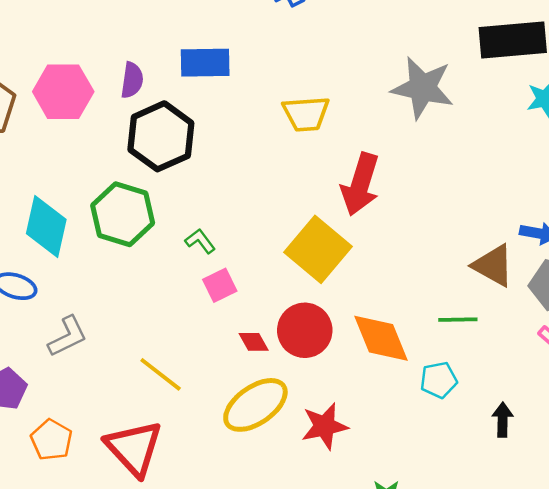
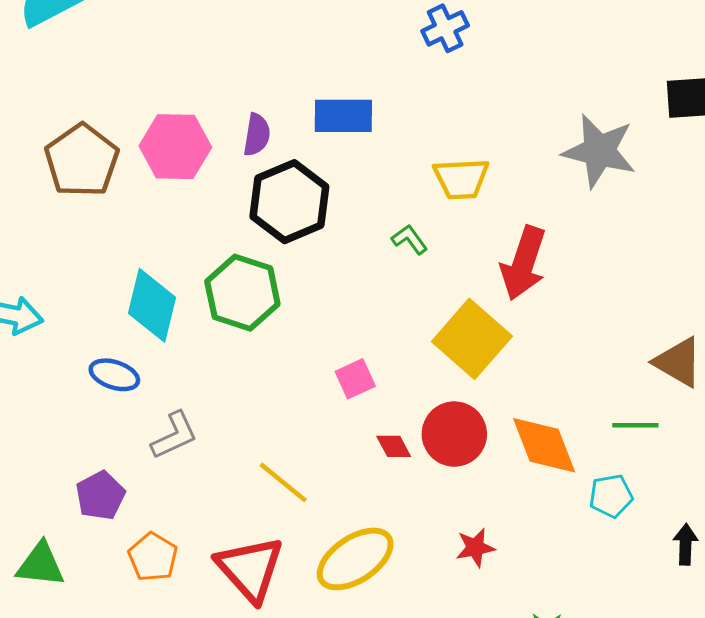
green L-shape: (200, 241) -> (410, 239), moved
yellow ellipse: (255, 405) -> (355, 559), moved
red star: (325, 426) -> (475, 548), size x0.7

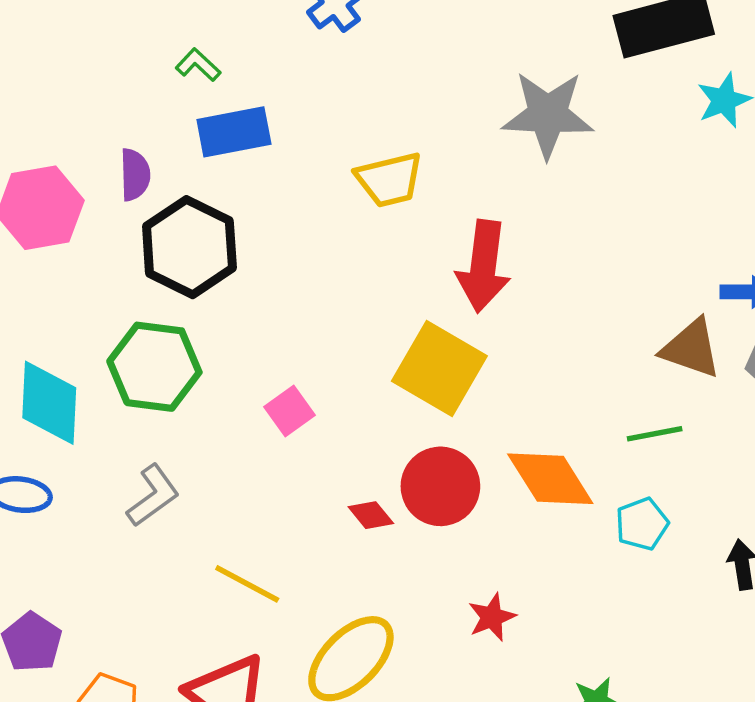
green L-shape: (410, 239) -> (198, 65), moved
pink square: (355, 379) -> (290, 411), moved
gray L-shape: (174, 435) -> (153, 496), moved

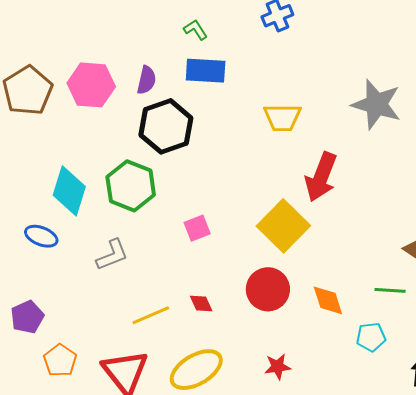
orange diamond: (550, 479) -> (328, 300), size x0.7
red diamond: (371, 515) -> (201, 304), moved
yellow line: (247, 584) -> (151, 315), turned -66

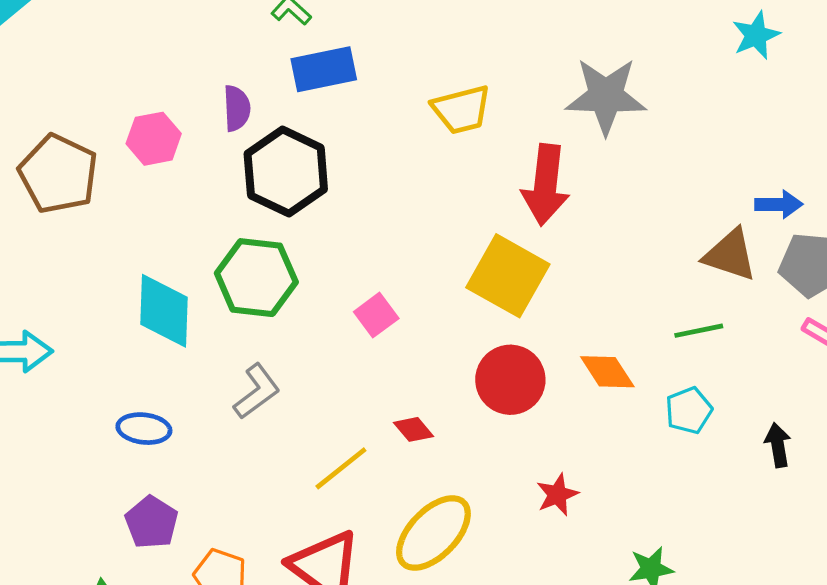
pink hexagon: (91, 85) -> (154, 139), size x0.7
gray star: (376, 104) -> (606, 96), moved
blue ellipse: (41, 236) -> (144, 429), moved

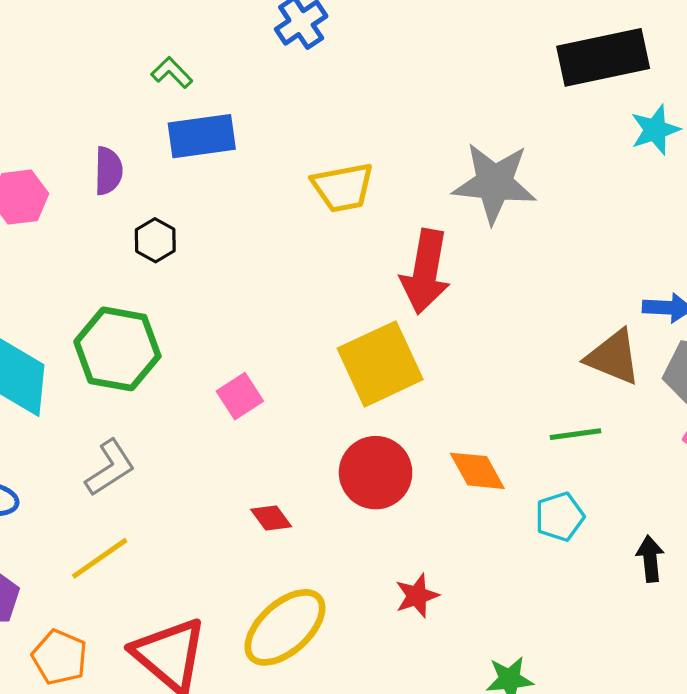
black hexagon: (286, 172) -> (155, 240), size x0.5
yellow square: (508, 276) -> (380, 364), turned 32
yellow line: (341, 468) -> (100, 558), moved

